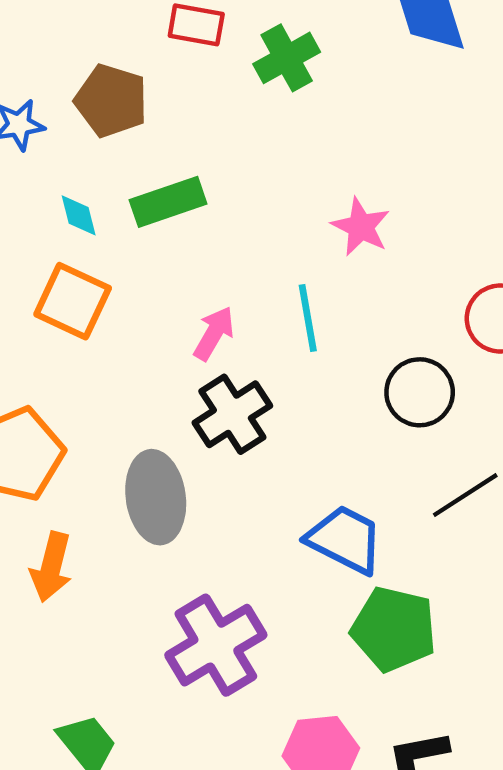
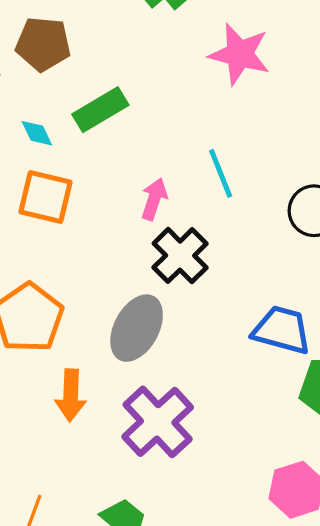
pink star: (361, 227) -> (240, 54), moved, size x1.4
gray ellipse: (156, 497) -> (137, 328), turned 48
purple cross: (216, 645) -> (158, 422), moved

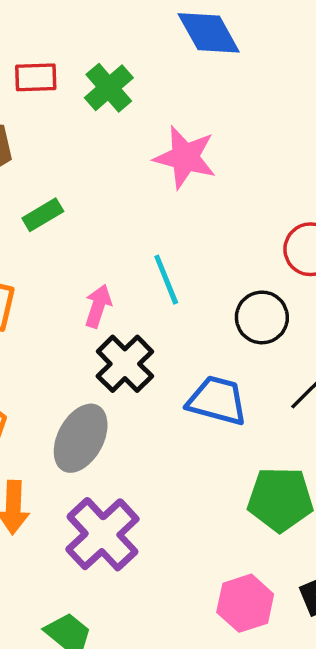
green rectangle: (100, 110) -> (43, 215), size x0.7
blue trapezoid: (282, 330) -> (217, 400), moved

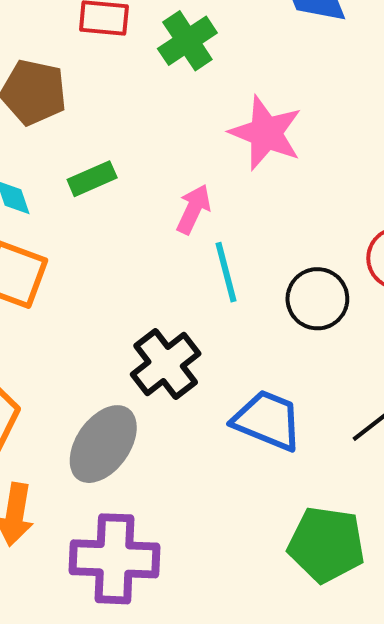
pink arrow: (98, 306) -> (193, 209), moved
black circle: (262, 317) -> (317, 299), moved
purple cross: (102, 534) -> (115, 559), turned 38

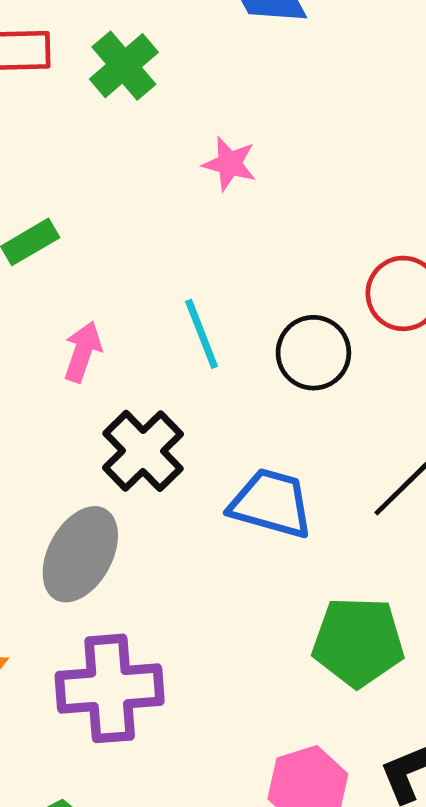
pink star: (266, 133) -> (229, 164), size x0.6
pink arrow: (193, 209) -> (83, 352), moved

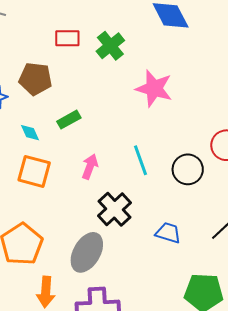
pink star: (229, 164) -> (154, 88), size x1.6
blue trapezoid: (271, 503) -> (168, 233), size x0.7

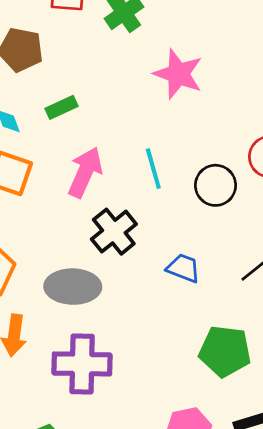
pink arrow: (90, 167) -> (85, 172), size x1.5
gray ellipse: (87, 252) -> (73, 287), turned 57

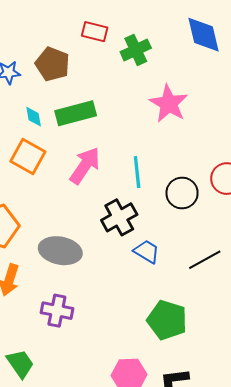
green rectangle: (61, 107) -> (76, 113), size x1.6
black cross: (114, 232) -> (119, 217), moved
purple cross: (82, 364) -> (57, 311), size x0.7

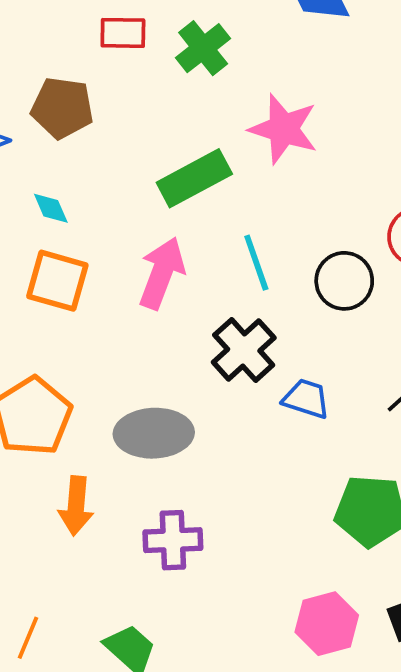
green rectangle: (76, 113) -> (194, 178), moved

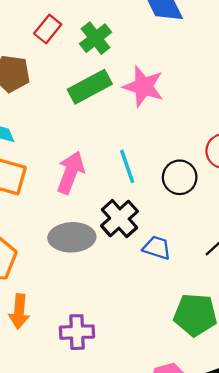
red rectangle: (123, 33) -> (48, 29), turned -52
green rectangle: (194, 178) -> (90, 87), moved
gray ellipse: (154, 433) -> (72, 237), moved

